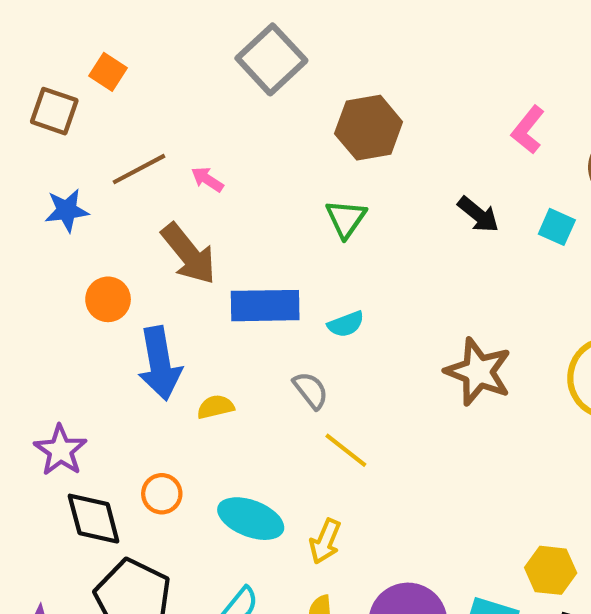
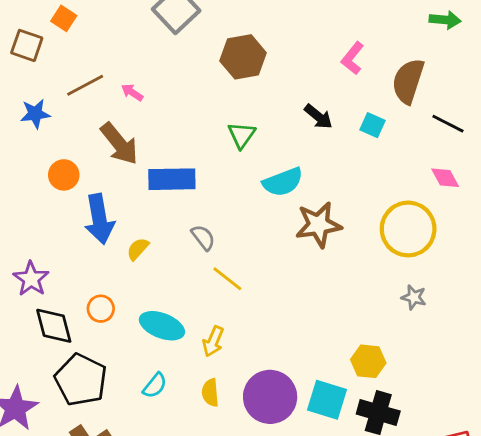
green triangle: (346, 219) -> (242, 135), moved
cyan semicircle: (346, 324) -> (283, 182), moved, size x1.6
brown star: (478, 372) -> (318, 225), turned -30
yellow semicircle: (216, 407) -> (138, 249), turned -35

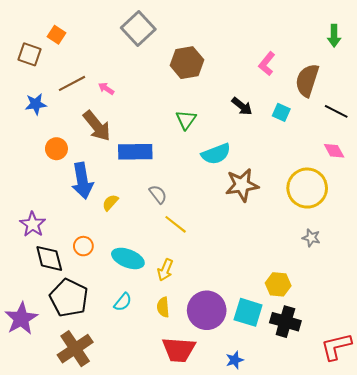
green arrow: (445, 20) -> (334, 36), turned 85

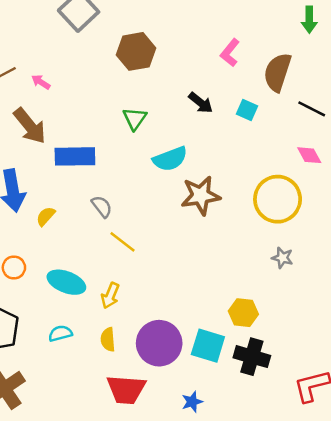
cyan semicircle: (123, 302) -> (60, 333), turned -144

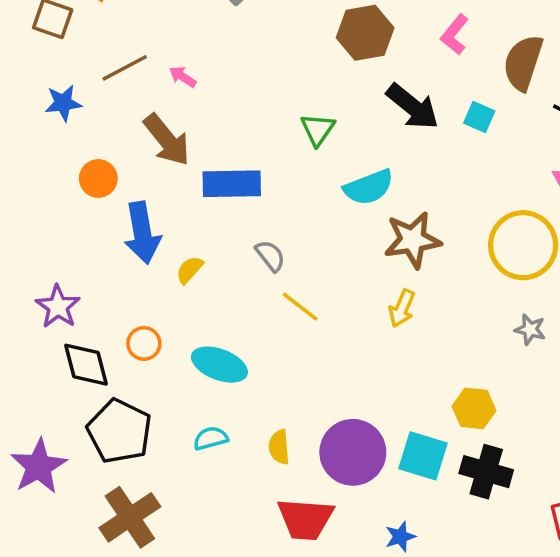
brown hexagon: (136, 51) -> (365, 33), moved
black arrow: (201, 103) -> (413, 107), size x1.5
yellow arrow: (110, 296) -> (402, 308), moved

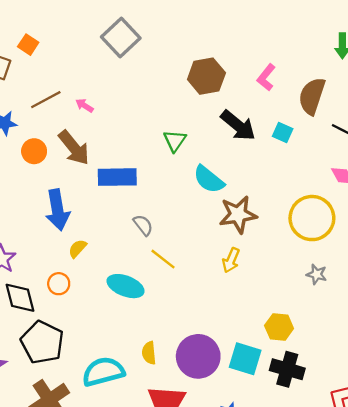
orange circle: (98, 178) -> (34, 151), moved
cyan semicircle: (369, 187) -> (209, 179), turned 60
yellow semicircle: (190, 270) -> (77, 249), moved
cyan ellipse: (219, 365) -> (126, 286), moved
cyan semicircle: (211, 438) -> (103, 372), moved, size x1.8

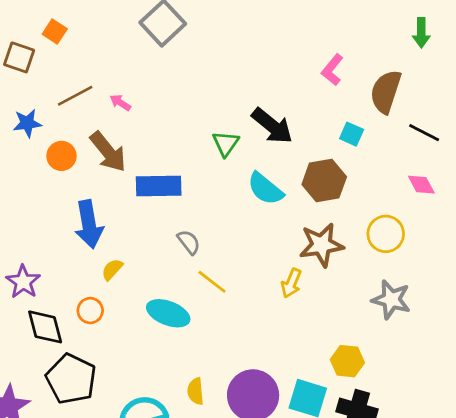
brown hexagon: (206, 76) -> (324, 181), moved
black arrow: (238, 125) -> (272, 126), moved
brown star: (238, 215) -> (321, 245), moved
yellow circle: (312, 218) -> (386, 234), size x0.7
gray star: (317, 274) -> (391, 300), size x1.6

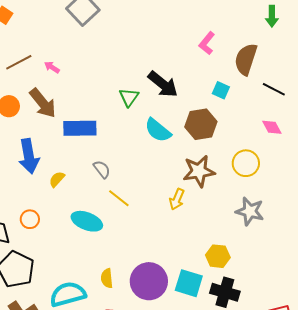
yellow semicircle: (112, 269) -> (57, 179), moved

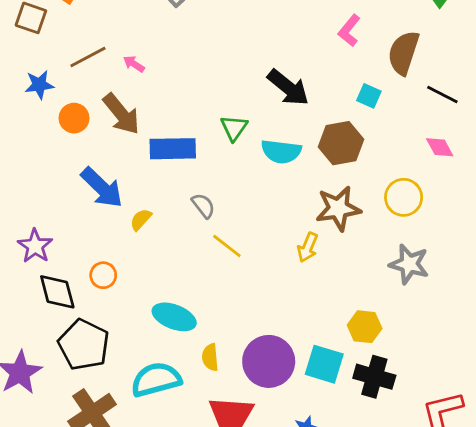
green triangle: (129, 97) -> (234, 128), moved
cyan semicircle: (158, 130) -> (281, 151), turned -32
blue arrow: (29, 156) -> (102, 188), turned -36
cyan ellipse: (87, 221) -> (174, 317), moved

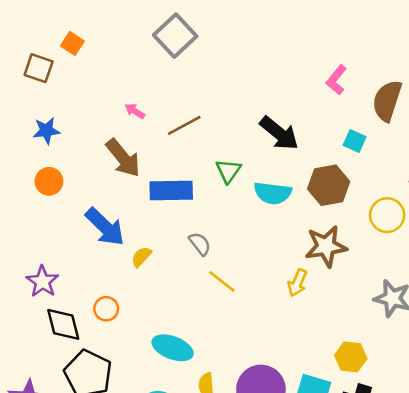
brown line: (88, 57) -> (184, 125), moved
orange circle: (74, 118) -> (49, 181), moved
yellow circle: (404, 197) -> (387, 215), moved

